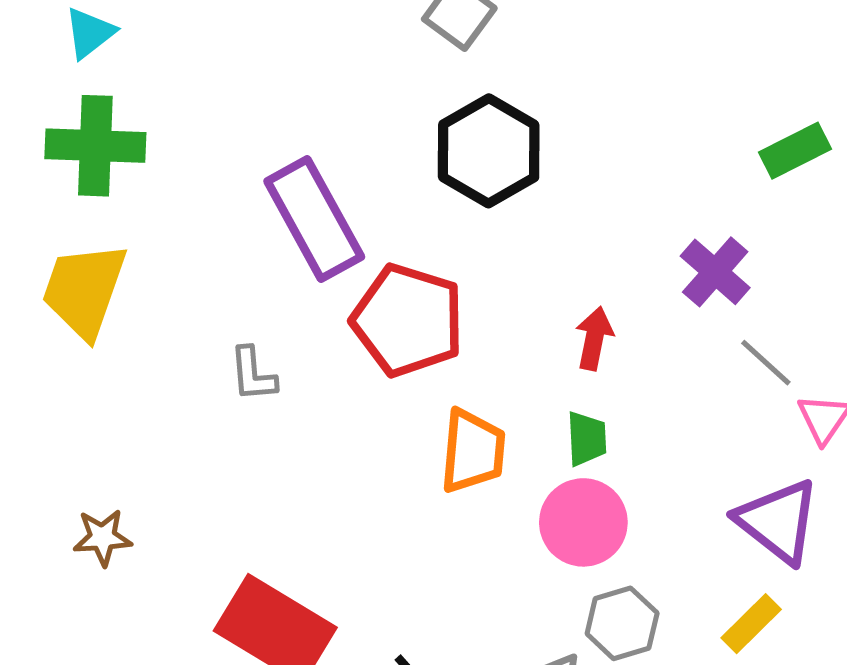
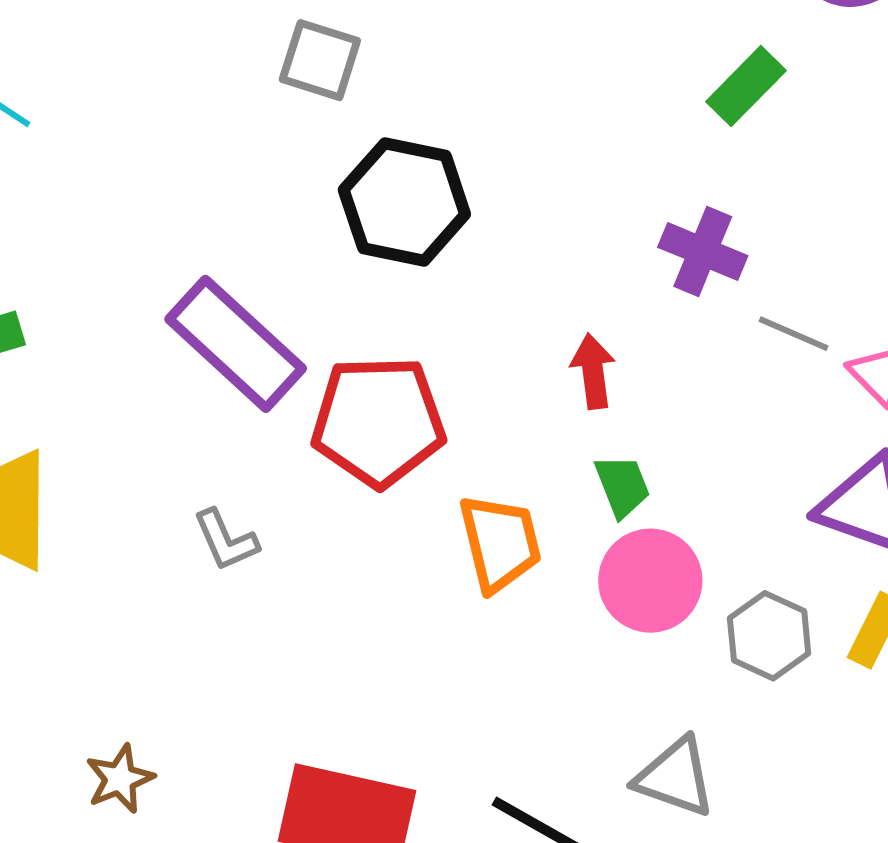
gray hexagon: (622, 623) -> (769, 636), moved

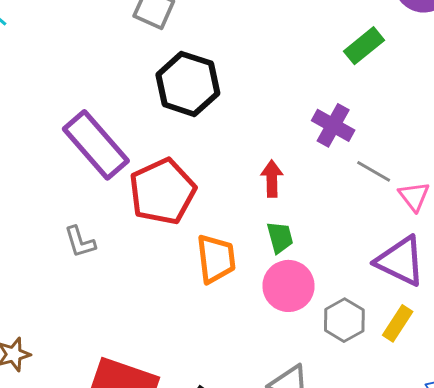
red pentagon: (378, 421) -> (162, 191), turned -30

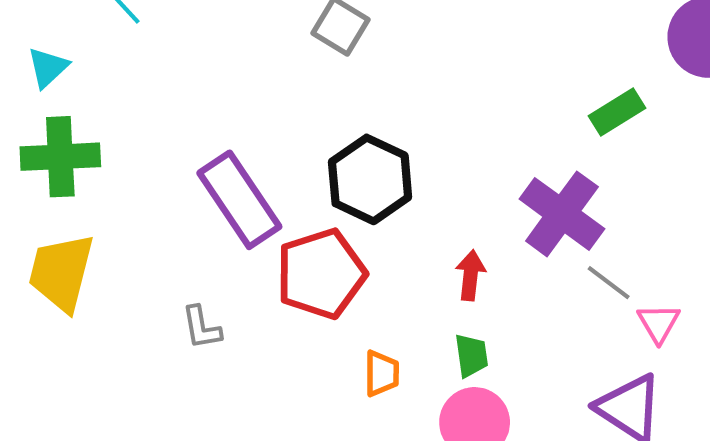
black hexagon: (188, 84) -> (370, 179), moved
purple cross: (333, 125) -> (562, 214), size x1.5
orange trapezoid: (216, 259) -> (382, 373), size x0.7

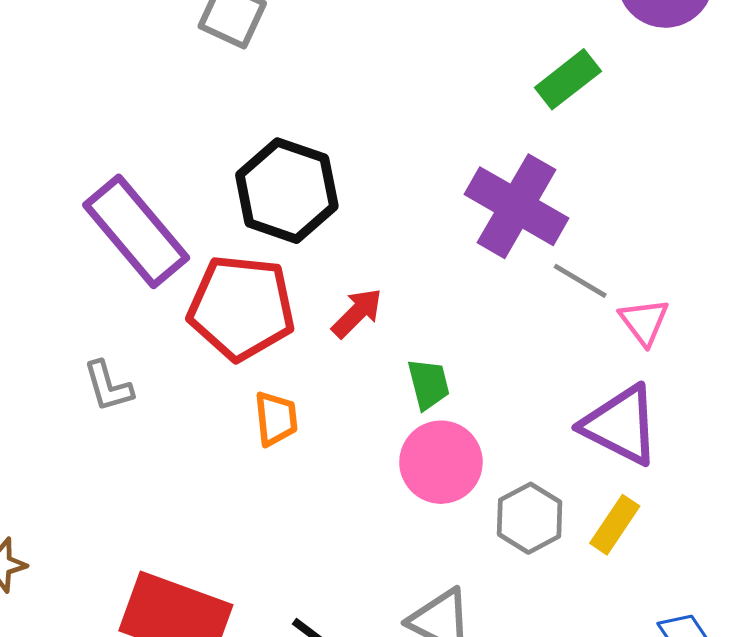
red pentagon: (321, 274) -> (241, 308), turned 30
red arrow: (470, 275) -> (357, 313), moved, turned 45
orange trapezoid: (382, 373) -> (276, 419), moved

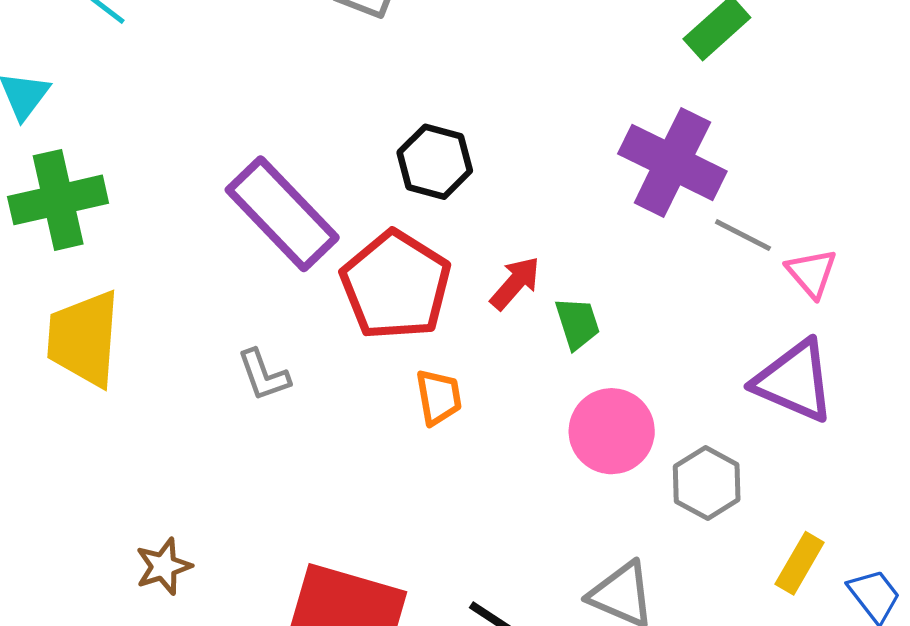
black hexagon: (287, 191) -> (435, 162), size x0.7
red pentagon: (241, 308) -> (396, 285), turned 30
green trapezoid: (429, 384) -> (577, 323), moved
yellow rectangle: (615, 525) -> (800, 563), moved

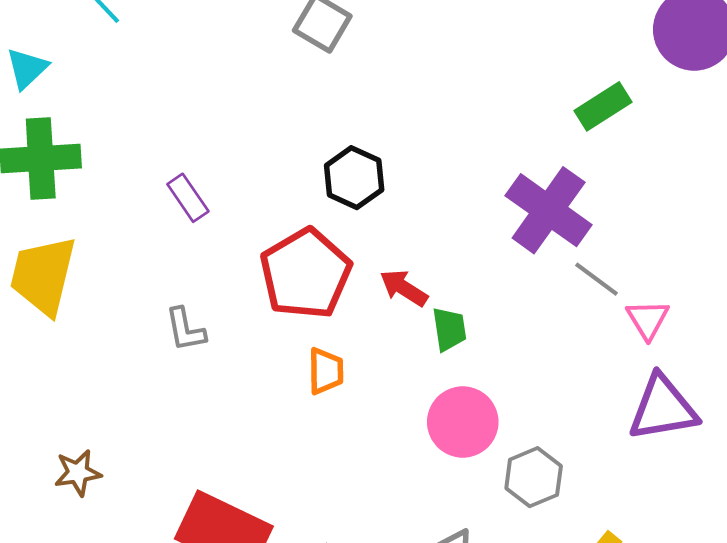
purple rectangle: (282, 214) -> (188, 198), moved, size x0.5
red arrow: (515, 283) -> (404, 288), turned -108
purple triangle: (794, 381) -> (663, 408), moved, turned -42

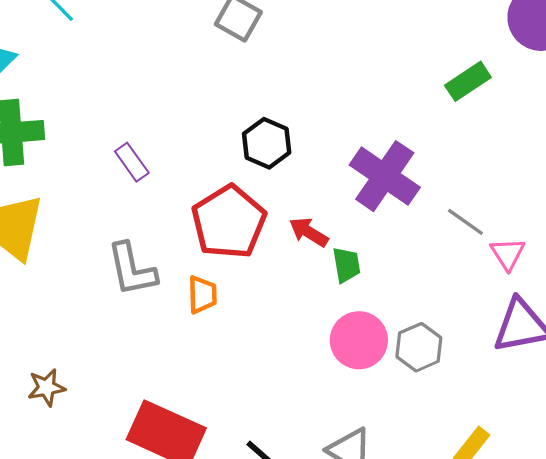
purple cross: (549, 210) -> (385, 176), moved
gray L-shape: (185, 330) -> (132, 269), size x1.5
orange trapezoid: (326, 371) -> (202, 295), moved
gray hexagon: (534, 477) -> (419, 347), moved

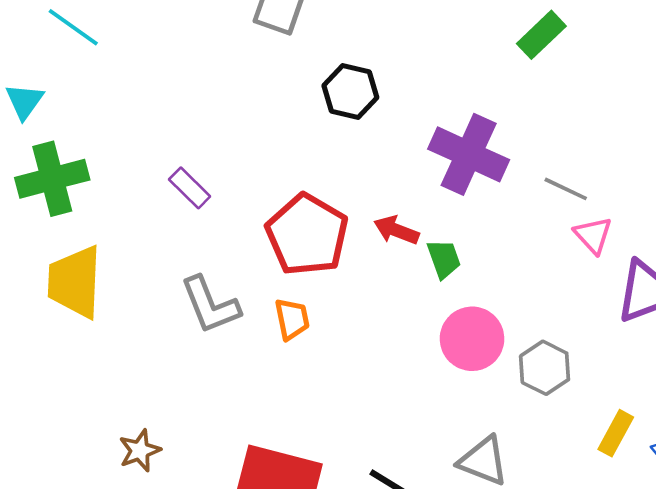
black hexagon: (267, 143) -> (350, 91), moved
pink triangle: (508, 254) -> (593, 235), moved
gray hexagon: (419, 347) -> (545, 368), moved

